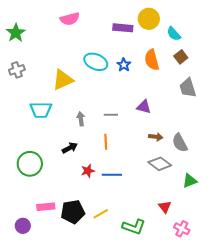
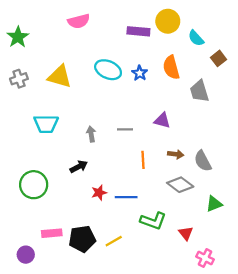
brown square: (181, 57) -> (219, 58), moved
yellow triangle: (63, 80) -> (60, 76), moved, turned 40
gray trapezoid: (188, 88) -> (199, 91), moved
orange line: (106, 142) -> (143, 160), moved
green L-shape: (134, 227) -> (153, 221), moved

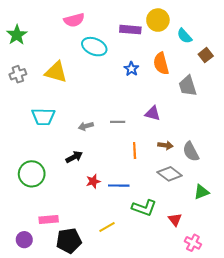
cyan ellipse: (108, 70) -> (94, 47), moved
gray arrow: (91, 134) -> (86, 126), turned -96
black pentagon: (82, 239) -> (69, 241), moved

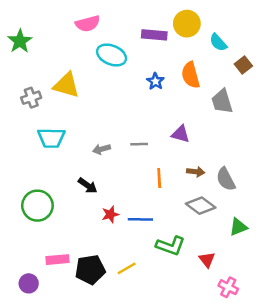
gray cross: (18, 74) -> (31, 98), moved
black arrow: (74, 157) -> (88, 186), turned 63
black pentagon: (69, 241) -> (90, 270), moved

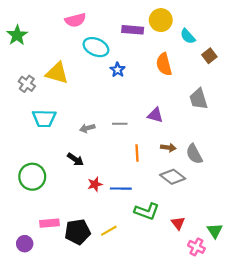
blue star: (155, 81) -> (118, 70), moved
gray cross: (31, 98) -> (27, 84), turned -35
gray trapezoid: (222, 101) -> (199, 99), moved
green triangle: (238, 227) -> (215, 231), moved, turned -42

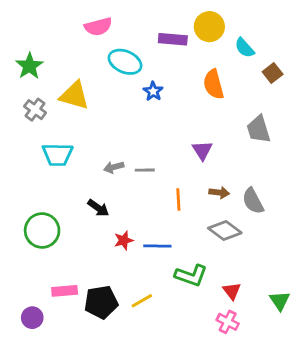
green star: (17, 35) -> (29, 66), moved
purple triangle: (155, 115) -> (202, 150), turned 42
gray line: (120, 124) -> (145, 170), moved
pink cross: (196, 247) -> (228, 322), moved

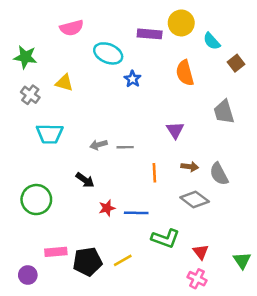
pink semicircle: (98, 27) -> (72, 28), moved
green star: (29, 66) -> (25, 57), turned -30
yellow triangle: (74, 96) -> (64, 83), size x0.7

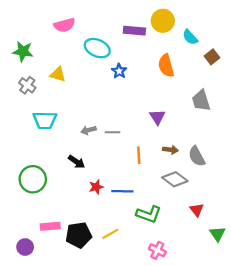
red triangle: (201, 252) -> (197, 210), moved
pink cross: (197, 279) -> (157, 250), moved

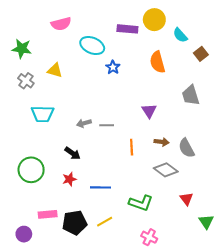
red star: (96, 187) -> (69, 179), moved
blue line: (122, 191) -> (100, 187), moved

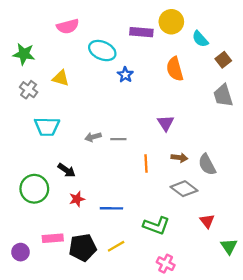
gray trapezoid: (191, 95) -> (223, 95), moved
black arrow: (73, 153) -> (67, 170), moved
purple circle: (24, 234) -> (20, 252), moved

